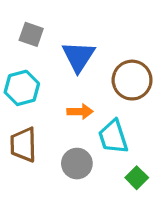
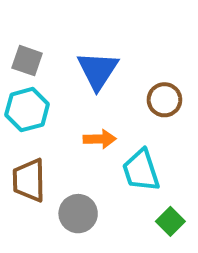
gray square: (31, 34) -> (27, 61), moved
brown circle: (132, 80) -> (164, 100), size x0.7
gray circle: (77, 164) -> (78, 214), moved

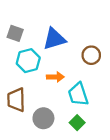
blue triangle: (98, 70) -> (54, 39), turned 40
cyan hexagon: (27, 110) -> (28, 61), moved
green square: (170, 221) -> (77, 123), moved

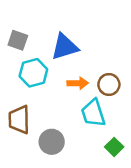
brown circle: (91, 55) -> (109, 84), moved
orange arrow: (55, 77) -> (78, 83), moved
green square: (77, 123) -> (114, 147), moved

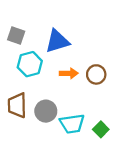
cyan trapezoid: (93, 113) -> (72, 124), moved, turned -80
gray circle: (52, 142) -> (46, 111), moved

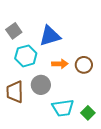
gray square: (16, 35) -> (14, 31), turned 35
gray circle: (46, 111) -> (41, 85), moved

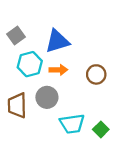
orange arrow: (60, 64) -> (58, 70), moved

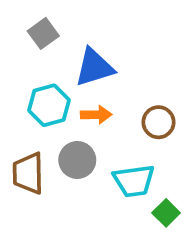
gray square: (16, 35) -> (43, 33), moved
cyan trapezoid: (72, 124) -> (134, 181), moved

